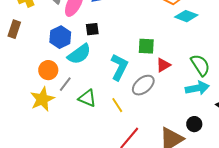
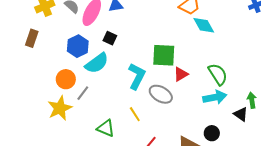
cyan diamond: (186, 16) -> (204, 25), turned 40
black square: (92, 29) -> (110, 38), turned 32
green square: (146, 46) -> (164, 55), size x1.4
gray ellipse: (143, 85) -> (161, 94), turned 70
green triangle: (87, 98) -> (106, 128), moved

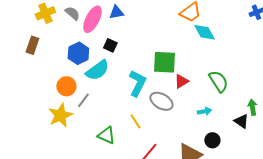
cyan arrow: (215, 97) -> (204, 111), moved, size x0.6

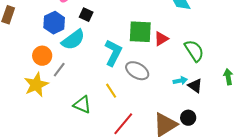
red triangle: (181, 81) -> (161, 39), moved
black triangle: (241, 121) -> (195, 86), moved
black circle: (212, 140) -> (188, 118), moved

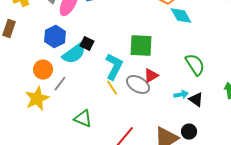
black square: (86, 15) -> (87, 44), moved
red triangle: (161, 39) -> (151, 76), moved
yellow line: (111, 91) -> (112, 88), moved

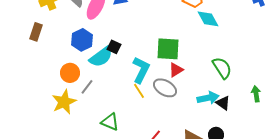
red triangle: (151, 76) -> (176, 70), moved
cyan arrow: (181, 95) -> (208, 98), size x1.5

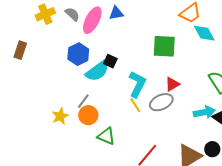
brown rectangle: (36, 32) -> (20, 50), moved
green square: (168, 49) -> (164, 46), moved
orange circle: (70, 73) -> (88, 115), moved
gray ellipse: (165, 88) -> (161, 102), turned -55
yellow star: (64, 102) -> (60, 116), size x0.7

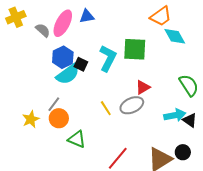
gray semicircle: (72, 14) -> (43, 30), moved
blue hexagon: (78, 54) -> (63, 57), moved
cyan L-shape: (137, 84) -> (108, 58), moved

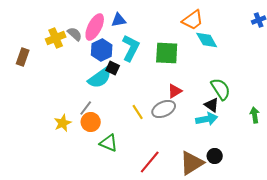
yellow cross: (16, 17) -> (56, 38), moved
blue hexagon: (63, 57) -> (102, 50), moved
cyan L-shape: (108, 58) -> (131, 48), moved
black triangle: (190, 120) -> (212, 105), moved

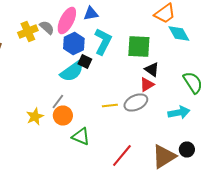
black triangle: (212, 105) -> (152, 70), moved
yellow line: (138, 112) -> (110, 106), turned -63

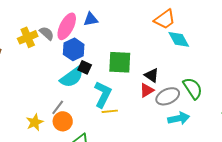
cyan L-shape: (103, 42) -> (103, 94), moved
green square: (139, 46) -> (120, 62), moved
gray ellipse: (136, 102) -> (168, 96), moved

